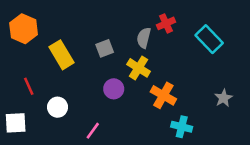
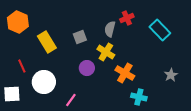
white circle: (58, 107) -> (44, 82), size x1.5

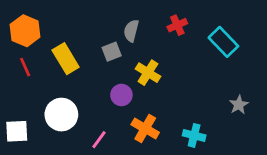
gray semicircle: (110, 29) -> (131, 31), moved
red line: (22, 66) -> (25, 67), moved
orange cross: (125, 73) -> (145, 128), moved

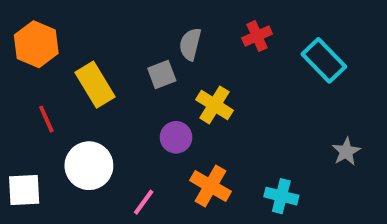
red line: (25, 67) -> (46, 119), moved

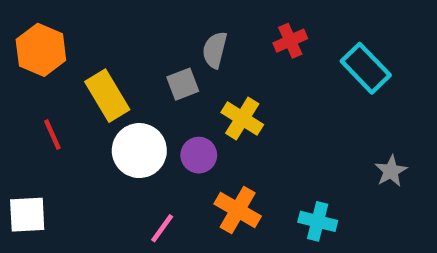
white circle: (89, 166) -> (139, 151), moved

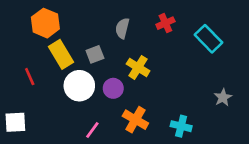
orange hexagon: (41, 50) -> (45, 23), moved
gray square: (183, 84) -> (95, 54), moved

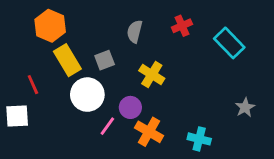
purple circle: (113, 88) -> (130, 107), moved
white square: (15, 122) -> (17, 116), moved
pink line: (92, 130) -> (107, 126), moved

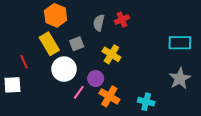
orange hexagon: (50, 26) -> (56, 15), moved
red cross: (182, 26) -> (122, 20), moved
cyan rectangle: (229, 43) -> (180, 43), moved, turned -45
gray star: (245, 107) -> (180, 79), size x1.5

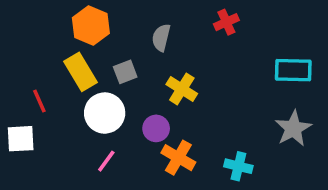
red cross: (122, 20) -> (226, 22), moved
pink line: (79, 92) -> (106, 161), moved

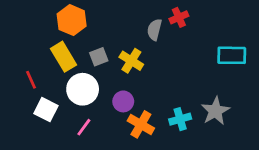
gray semicircle: (161, 38) -> (154, 30), moved
yellow cross: (182, 89) -> (131, 61), moved
gray star: (293, 128) -> (215, 111), moved
white square: (21, 139) -> (46, 110), moved, turned 30
cyan cross: (238, 166) -> (180, 119), moved, turned -30

